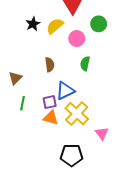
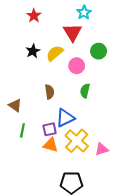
brown triangle: (15, 78) -> (15, 105), turned -40
pink triangle: (102, 133) -> (102, 149), moved, turned 48

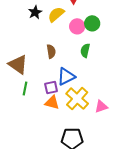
green circle: (99, 51) -> (92, 23), moved
brown triangle: (15, 105) -> (18, 64), size x1.5

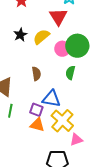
green circle: (92, 23) -> (77, 46), size x1.5
blue triangle: (66, 77) -> (51, 99), turned 36
purple square: (51, 88) -> (36, 110), turned 32
pink triangle: (101, 107) -> (76, 140), moved

